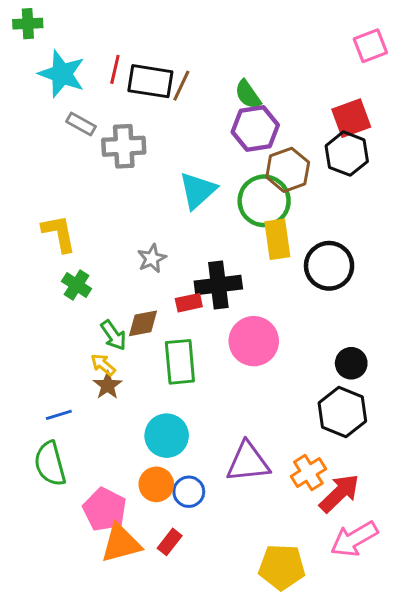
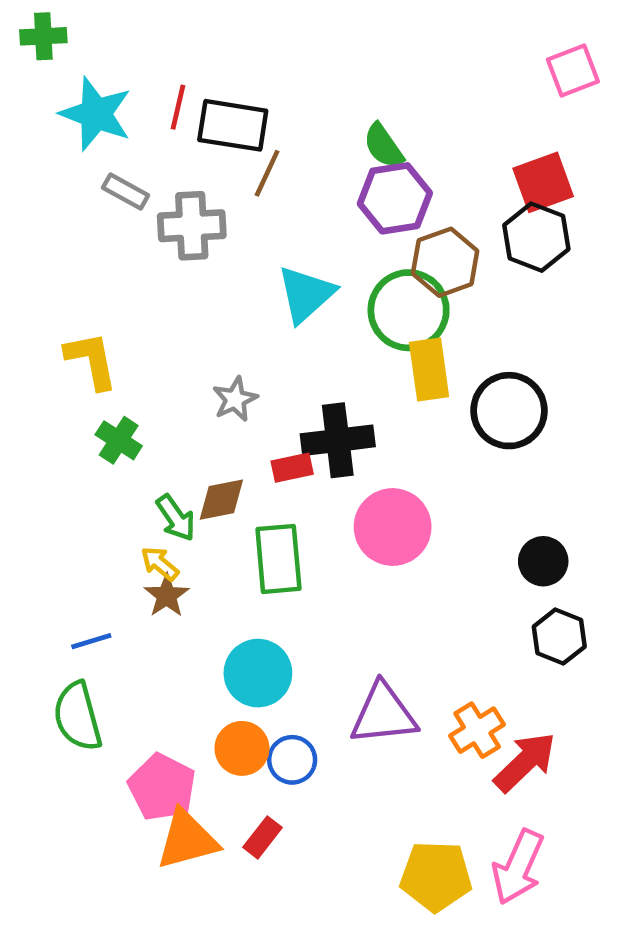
brown line: (181, 86) -> (267, 173), moved
black hexagon: (342, 412) -> (559, 637), moved, size x0.7
pink arrow: (354, 539) -> (518, 867), moved, turned -36

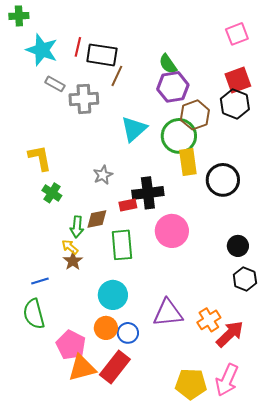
pink square: (573, 71) -> (237, 34), moved
green arrow: (176, 518) -> (77, 227), turned 40
red rectangle: (262, 837) -> (115, 367), size x1.8

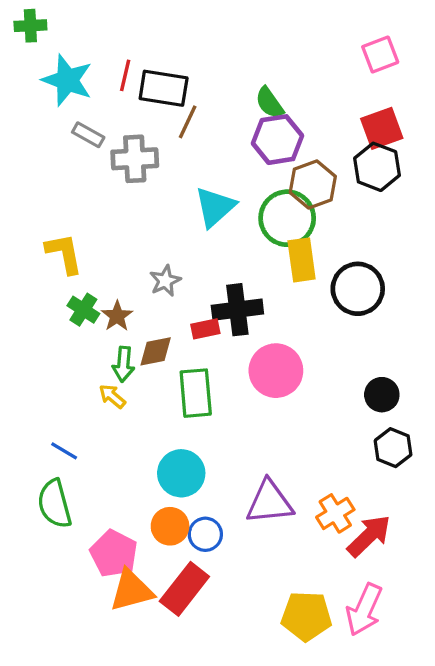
brown star: (73, 261) -> (117, 316), moved
blue line: (40, 281) -> (64, 451), turned 48

